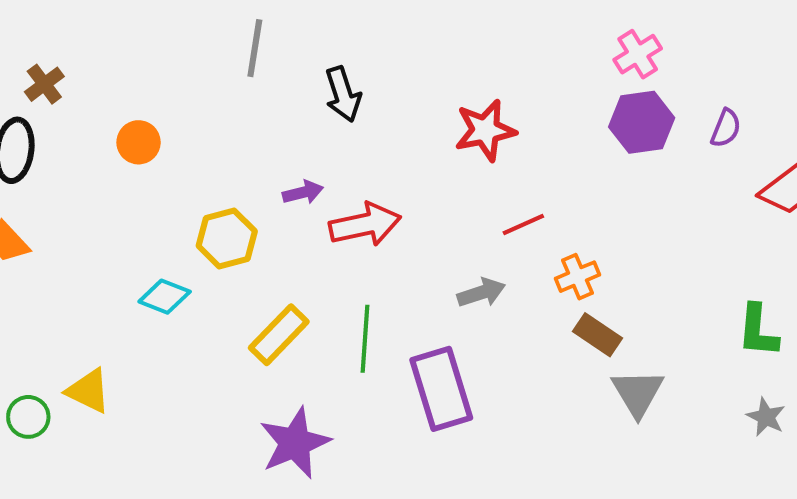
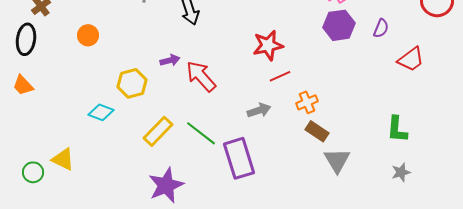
red star: (485, 130) -> (268, 45), moved
red arrow: (365, 224) -> (201, 76), turned -120
green line: (365, 339) -> (201, 133), turned -56
gray star: (766, 417) -> (401, 172), turned 30

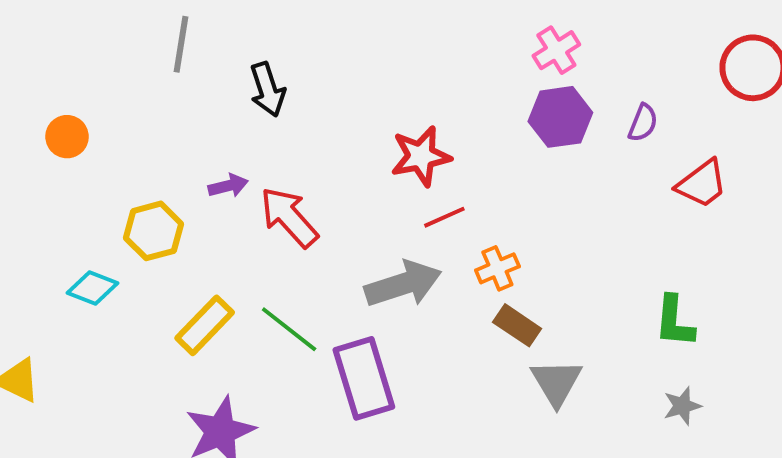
gray arrow: (259, 110) -> (403, 284), size x1.6

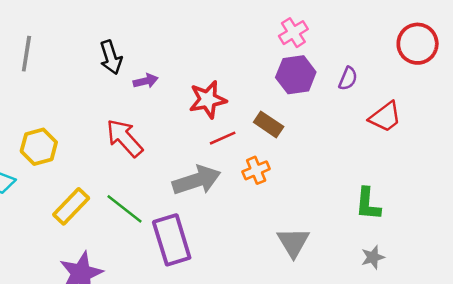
gray line: (181, 44) -> (26, 54), moved
purple arrow: (228, 186) -> (146, 81), moved
brown rectangle: (517, 325) -> (269, 124), moved

